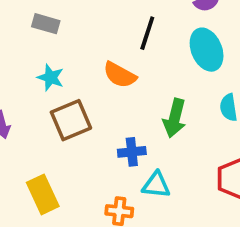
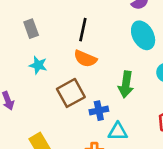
gray rectangle: (46, 24) -> (31, 29), turned 60
black line: (147, 33) -> (83, 30), moved
brown square: (71, 120) -> (71, 93), moved

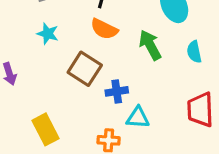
green arrow: (126, 84) -> (150, 45), moved, turned 140
brown square: (71, 93) -> (85, 69), turned -32

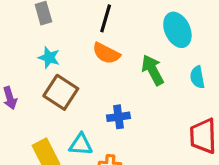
brown square: (85, 69) -> (61, 92), moved
cyan triangle: (138, 118) -> (81, 145), moved

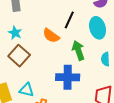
black line: (106, 18) -> (69, 20), moved
blue cross: (118, 117) -> (68, 77), moved, size x1.6

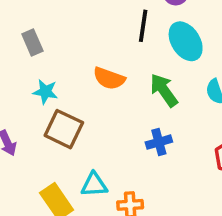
black line: (69, 20) -> (143, 26), moved
blue cross: (68, 77) -> (159, 142), size x0.6

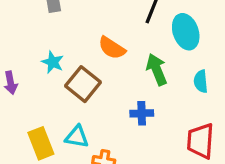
cyan star: (45, 92) -> (53, 62), moved
brown square: (64, 129) -> (83, 84), moved

